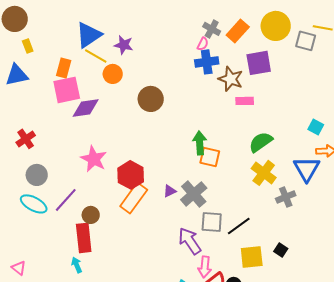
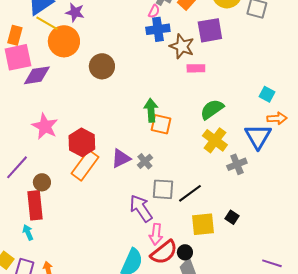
orange circle: (113, 74) -> (64, 41), size x1.6
purple triangle: (170, 191) -> (121, 158), size x1.5
gray cross: (194, 194) -> (145, 161), size x0.6

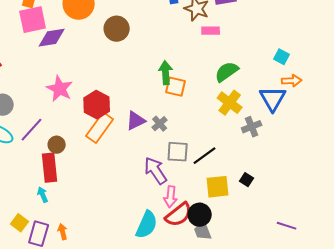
black circle: (185, 252) -> (200, 215), size x1.5

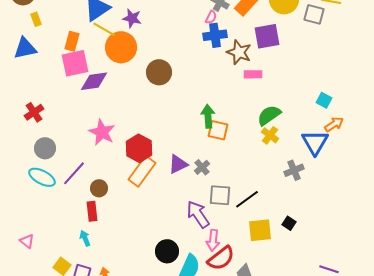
orange arrow: (292, 81) -> (334, 124), turned -30
yellow cross: (230, 103) -> (270, 135), moved, size x0.7
red rectangle: (50, 168) -> (92, 211), size x0.7
black circle: (200, 215) -> (167, 251), moved

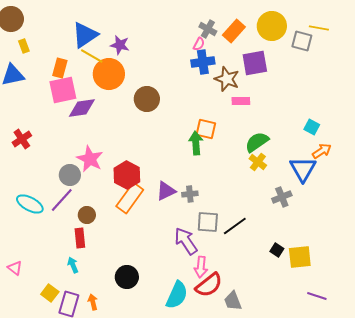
orange square: (218, 130) -> (206, 129), moved
gray circle: (45, 148) -> (70, 175), moved
gray cross: (202, 167) -> (190, 194), turned 35
yellow square: (260, 230) -> (300, 257), moved
black circle: (167, 251) -> (127, 277), moved

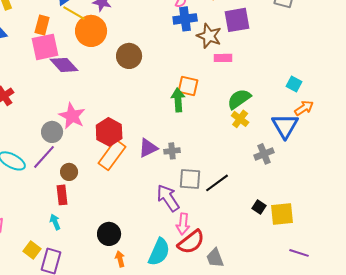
purple diamond: (82, 108) -> (64, 65), turned 56
orange arrow: (93, 302) -> (120, 259), moved

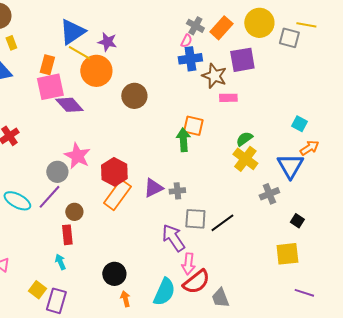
green semicircle: (239, 99) -> (244, 139), size x0.7
yellow cross: (240, 119) -> (245, 159), size x1.4
black square: (259, 207) -> (297, 221), moved

